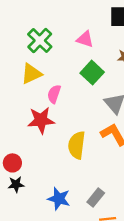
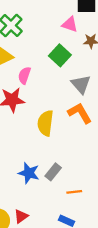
pink triangle: (85, 39) -> (70, 24), moved
gray rectangle: (96, 197) -> (53, 172), moved

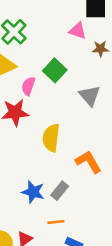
green square: (60, 55) -> (55, 70), moved
orange L-shape: (80, 113) -> (88, 162), moved
orange line: (74, 192) -> (56, 222), moved

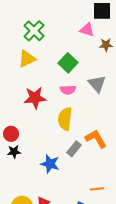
pink semicircle: (28, 86) -> (68, 90), moved, turned -112
gray rectangle: (60, 191) -> (74, 149), moved
orange line: (56, 222) -> (97, 189), moved

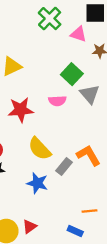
green cross: (34, 31) -> (50, 19), moved
green square: (68, 63) -> (72, 74), moved
yellow semicircle: (65, 119) -> (40, 149), moved, turned -50

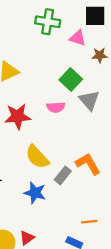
green cross: (50, 19) -> (48, 22), turned -35

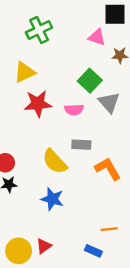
green cross: (48, 22) -> (39, 30), moved, turned -35
red star: (18, 116) -> (38, 104), moved
gray rectangle: (63, 175) -> (81, 145), moved, turned 54

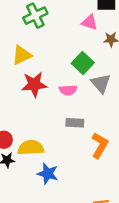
yellow semicircle: (55, 162) -> (31, 148), moved, turned 130
orange L-shape: (108, 169) -> (100, 145), turned 60

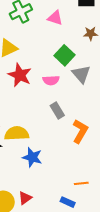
pink triangle: (90, 22) -> (55, 18), moved
red star: (34, 84) -> (20, 75), turned 30
gray rectangle: (75, 123) -> (57, 110), turned 56

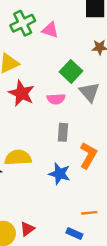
pink triangle: (55, 18) -> (50, 30), moved
gray rectangle: (57, 110) -> (63, 132), turned 35
blue star: (32, 157) -> (59, 174), moved

